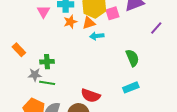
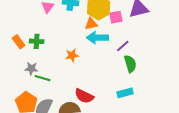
orange star: (70, 22) -> (72, 55), moved
purple line: (156, 28) -> (123, 46), moved
cyan arrow: (97, 36) -> (97, 38), size x1.5
green cross: (47, 62) -> (37, 41), moved

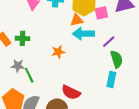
green line: (43, 78) -> (29, 75), turned 49
cyan rectangle: (125, 93) -> (111, 79), moved, turned -63

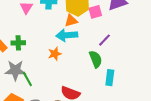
cyan arrow: (83, 34) -> (67, 35), moved
green semicircle: (117, 59) -> (96, 59), moved
gray star: (18, 66) -> (15, 70), size x1.5

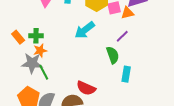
orange triangle: (71, 21) -> (128, 13), moved
cyan arrow: (67, 35) -> (85, 30), turned -35
orange star: (55, 54) -> (40, 50), moved

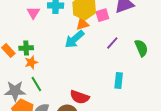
orange triangle: (128, 13) -> (82, 24), moved
green semicircle: (113, 55) -> (141, 48), moved
gray star: (32, 63) -> (15, 91), moved

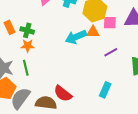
orange triangle: (82, 24) -> (93, 32), moved

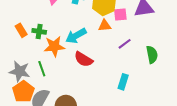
cyan arrow: (76, 37) -> (76, 36), moved
orange star: (28, 46) -> (54, 46), moved, size x1.5
red semicircle: (63, 94) -> (84, 59), moved

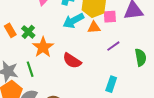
green cross: (39, 31) -> (28, 32), turned 32
cyan arrow: (76, 36) -> (73, 21), moved
orange star: (54, 46) -> (43, 47), turned -30

